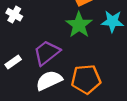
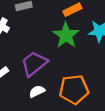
white semicircle: (49, 80) -> (37, 91), size x0.6

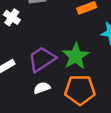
green star: (66, 35) -> (76, 56), moved

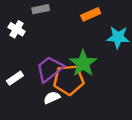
orange pentagon: (80, 90) -> (69, 80), moved

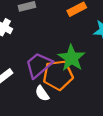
white semicircle: (52, 98) -> (42, 93), turned -98

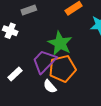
green star: (72, 58) -> (60, 43), moved

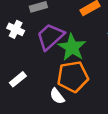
purple trapezoid: (44, 61) -> (50, 37), moved

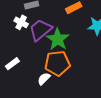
white cross: (16, 29) -> (21, 22), moved
white semicircle: (57, 96) -> (44, 79), turned 80

